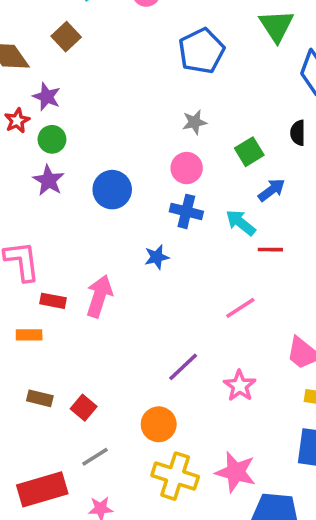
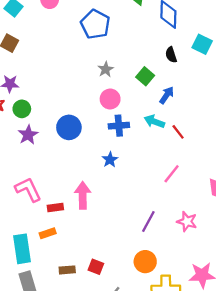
purple star: (48, 180) -> (28, 135), turned 30
red line: (270, 250) -> (178, 132), turned 70

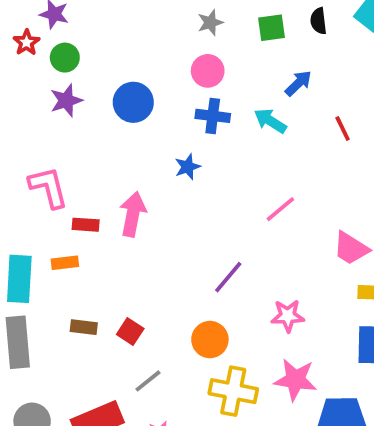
green square: (145, 76) -> (272, 28), moved, turned 30
red line: (178, 132) -> (343, 129), moved
pink star: (187, 221) -> (288, 316), moved, turned -30

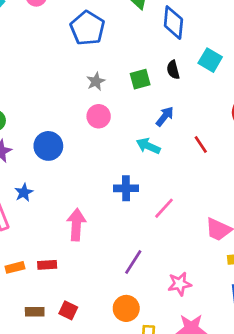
blue cross: (213, 116) -> (126, 188), moved
blue star: (188, 167) -> (24, 192), moved
pink arrow: (133, 214) -> (76, 225), moved
red rectangle: (86, 225) -> (47, 265), moved

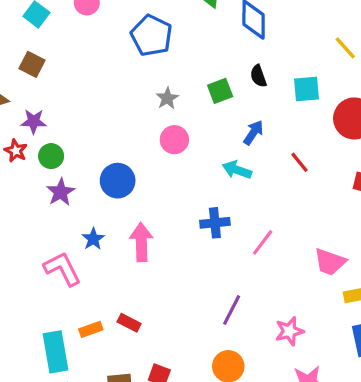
cyan square: (210, 60) -> (307, 89), moved, turned -30
pink arrow: (76, 225) -> (141, 242), moved
red rectangle: (47, 265) -> (129, 323), turned 36

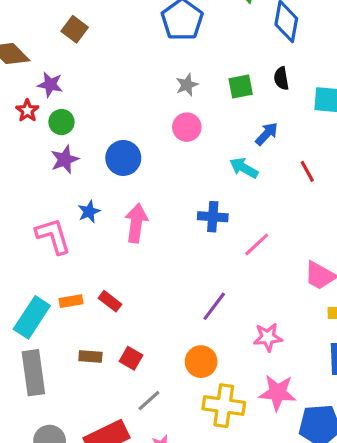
brown square: (32, 64) -> (75, 29), moved
cyan rectangle: (55, 352) -> (32, 317), turned 33

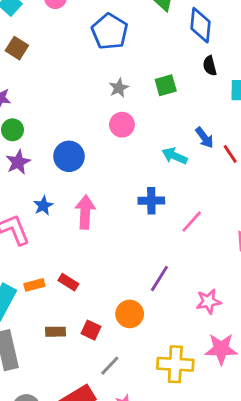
black semicircle: (281, 78) -> (210, 66), moved
blue arrow: (267, 134) -> (204, 138), moved, turned 105
orange circle: (201, 362) -> (130, 314), moved

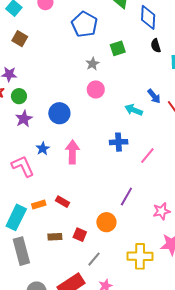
green square: (166, 85) -> (118, 48), moved

